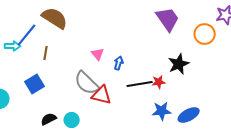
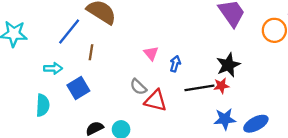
cyan arrow: (13, 46) -> (53, 68), moved
black star: (179, 64) -> (228, 65), moved
gray semicircle: (87, 83) -> (138, 87), size x0.6

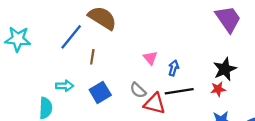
cyan arrow: (53, 68) -> (65, 86), moved
blue square: (78, 88) -> (100, 92), moved
black line: (199, 88) -> (179, 91), moved

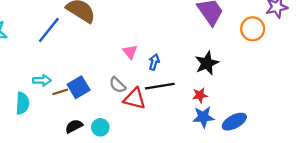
brown line: (92, 57) -> (60, 92), moved, turned 64
red star: (218, 89) -> (200, 95), moved

